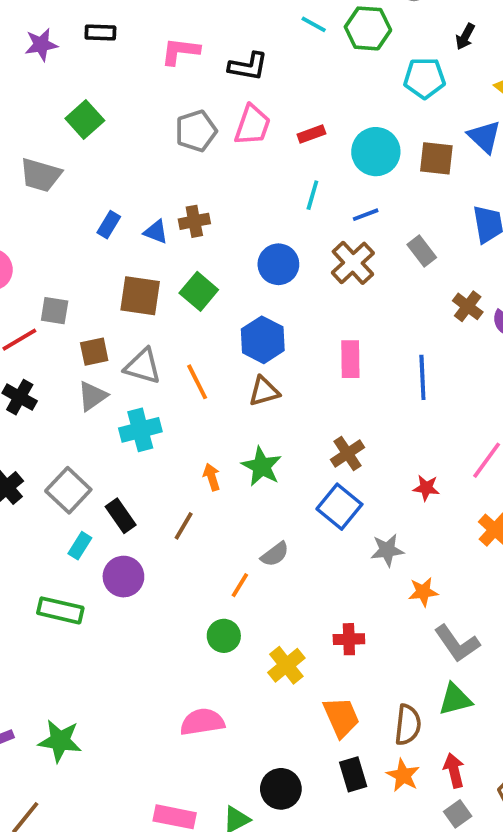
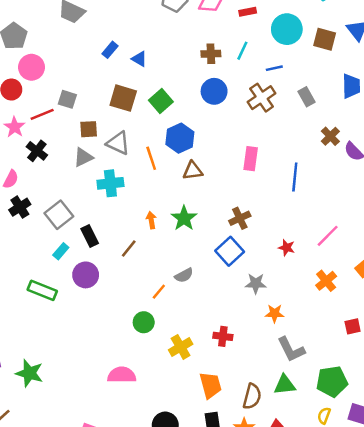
brown cross: (194, 221) -> (211, 54), moved
blue hexagon: (263, 340) -> (180, 138), moved

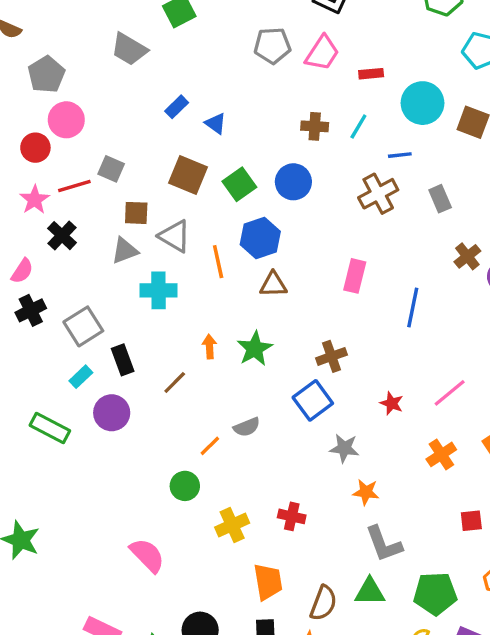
blue circle: (214, 91) -> (293, 182), moved
pink semicircle: (122, 375) -> (147, 555), turned 40

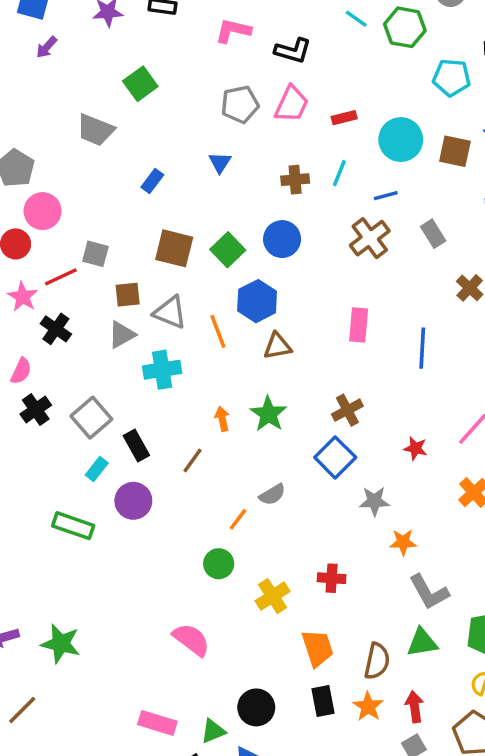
blue triangle: (216, 123) -> (220, 163), moved, turned 35

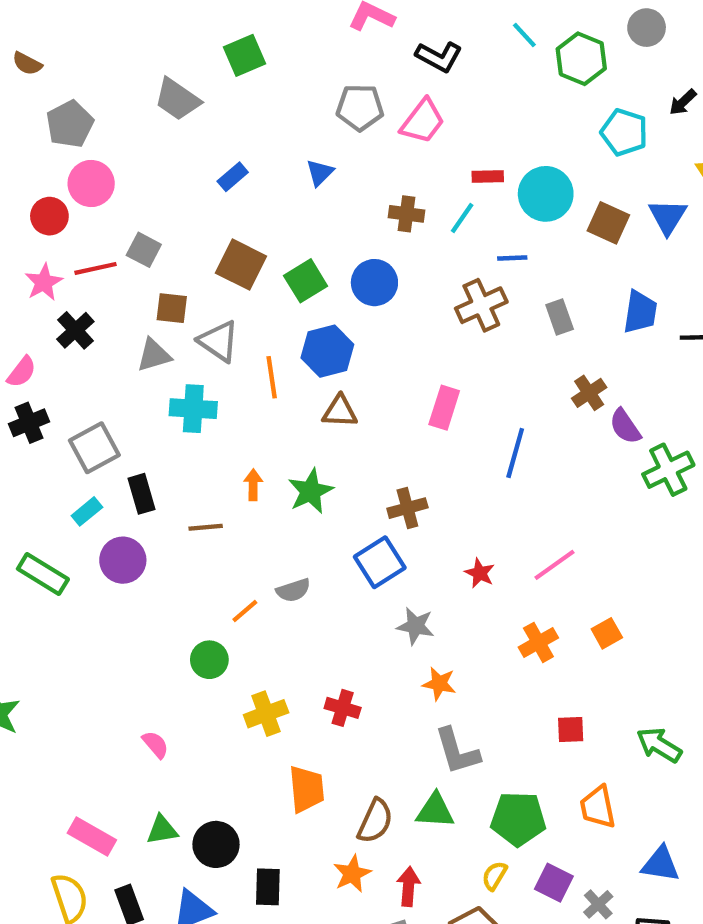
red rectangle: (344, 118) -> (488, 176), moved
brown line: (193, 461) -> (206, 527), turned 36
pink semicircle: (191, 640) -> (155, 744), size x0.6
black rectangle: (323, 701) -> (268, 887), moved
green triangle: (213, 731) -> (162, 830), moved

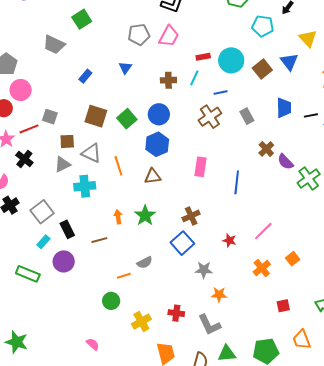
brown square: (608, 223) -> (262, 69), turned 36
blue hexagon: (327, 351) -> (157, 144), moved
orange line: (245, 611) -> (124, 276), turned 32
gray L-shape: (457, 751) -> (209, 325), moved

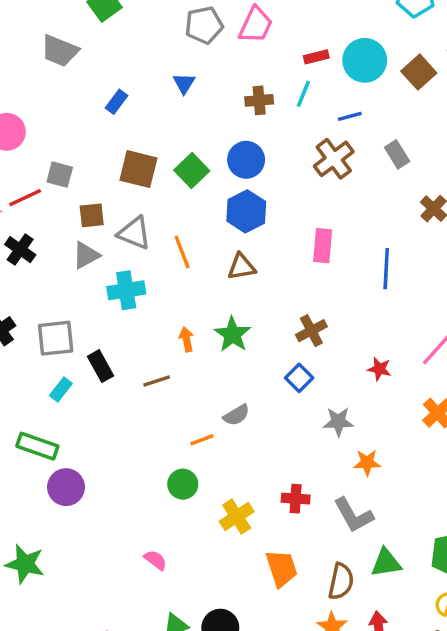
gray square: (42, 212) -> (56, 338), turned 35
blue square: (182, 243) -> (299, 378), size x0.7
purple circle: (64, 261) -> (66, 487), moved

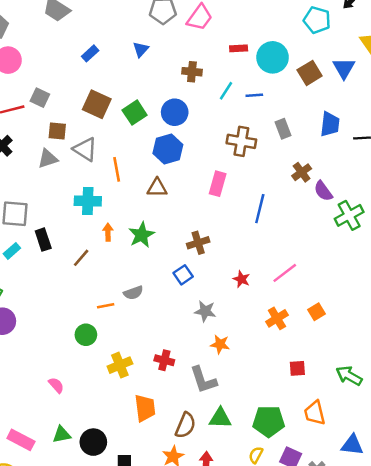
cyan line: (303, 94) -> (226, 91), moved
brown cross: (334, 159) -> (241, 141), moved, turned 36
cyan cross: (126, 290) -> (88, 201), moved
brown line: (157, 381) -> (81, 258), turned -42

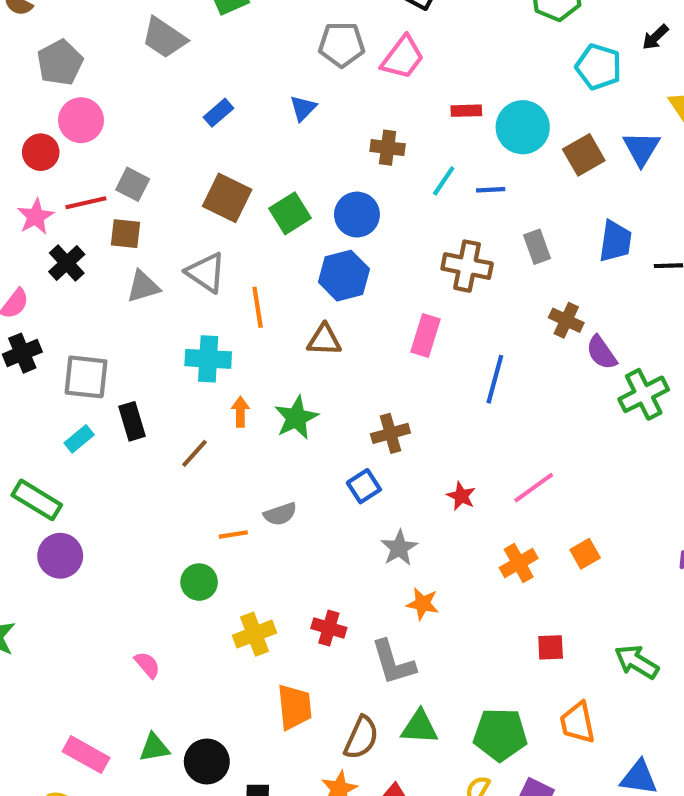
brown square: (57, 131) -> (125, 234), moved
brown cross: (302, 172) -> (566, 320), turned -30
gray star: (205, 311) -> (399, 548), turned 30

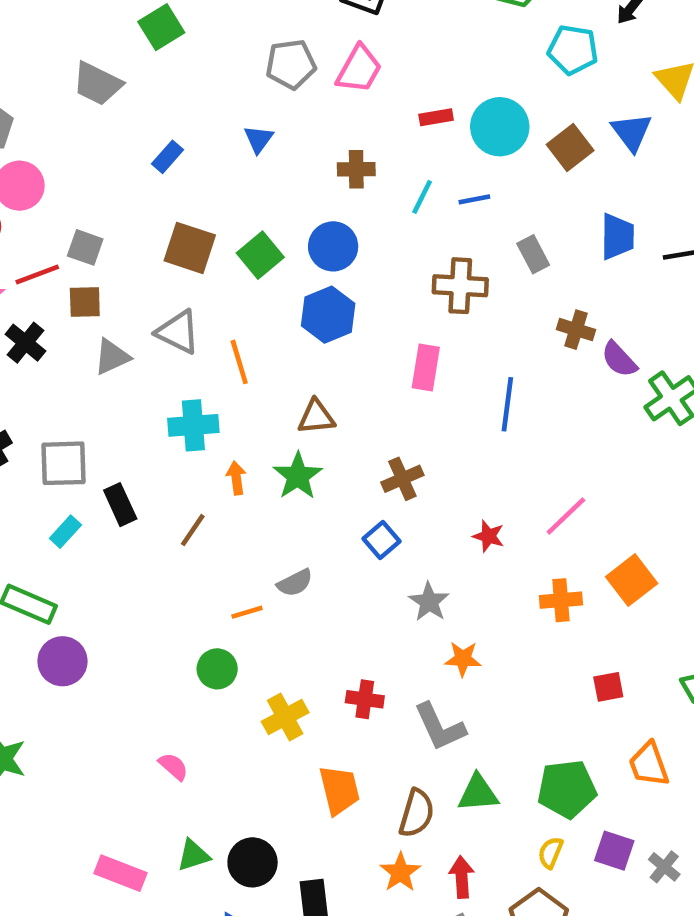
brown triangle: (324, 340) -> (316, 417), moved
orange square: (585, 554) -> (632, 580), size x1.5
orange cross: (519, 563) -> (561, 600), turned 33

